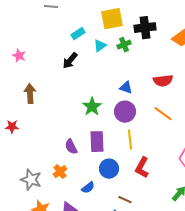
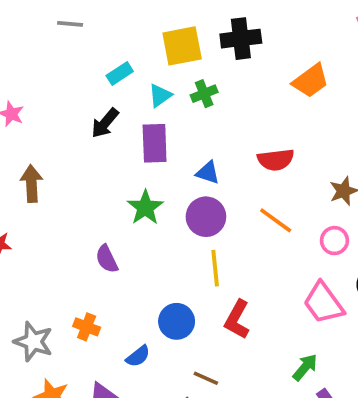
black cross: (145, 28) -> (241, 39), moved
purple rectangle: (97, 142) -> (155, 143), moved
purple semicircle: (71, 147) -> (107, 259), moved
orange cross: (60, 172) -> (87, 327), turned -32

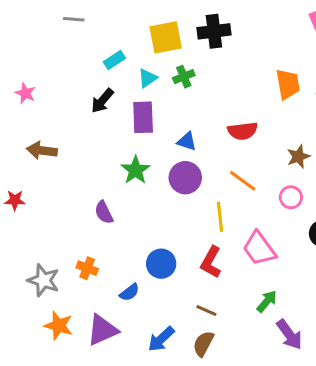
orange trapezoid: (311, 81) -> (288, 84), moved, turned -64
brown arrow: (31, 184) -> (42, 151), turned -80
yellow line: (215, 268) -> (220, 217), moved
pink trapezoid: (323, 303) -> (259, 249), moved
brown line: (206, 378) -> (206, 310), moved

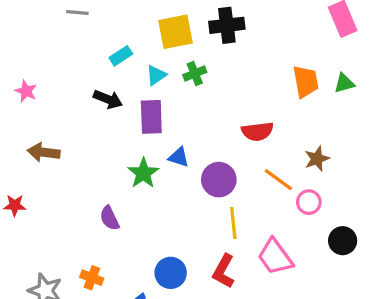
black arrow: (102, 101) -> (108, 99), turned -108
blue triangle: (187, 141) -> (179, 157), moved
purple circle: (185, 178) -> (219, 180), moved
orange line: (243, 181) -> (278, 180), moved

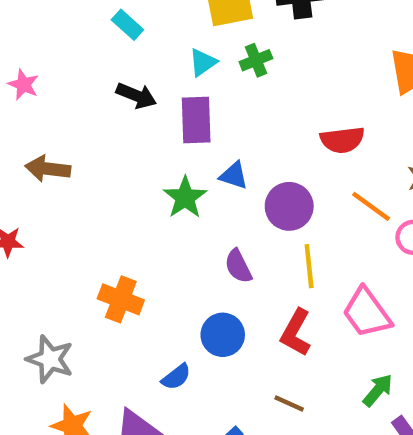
cyan rectangle: (121, 56) -> (127, 25), moved, turned 75
purple semicircle: (110, 218) -> (238, 266), moved
orange cross: (92, 278) -> (121, 299), moved, size x1.4

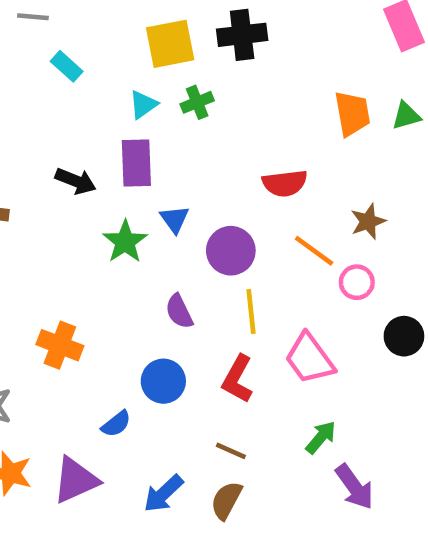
black arrow: (136, 96) -> (76, 181), moved
blue triangle: (234, 175) -> (175, 219), turned 36

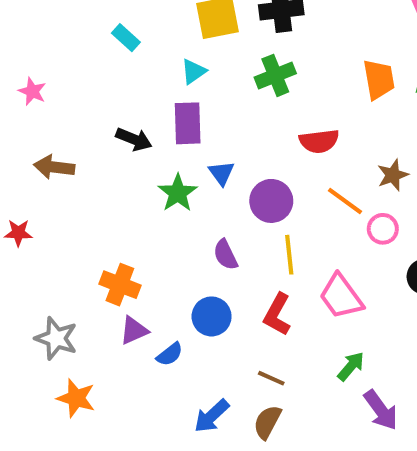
green cross: (197, 102) -> (275, 75), moved, size x1.4
purple triangle: (76, 480) -> (134, 330), moved, size x0.7

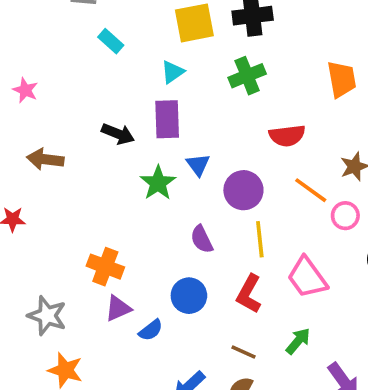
green arrow: (351, 366) -> (298, 341), moved

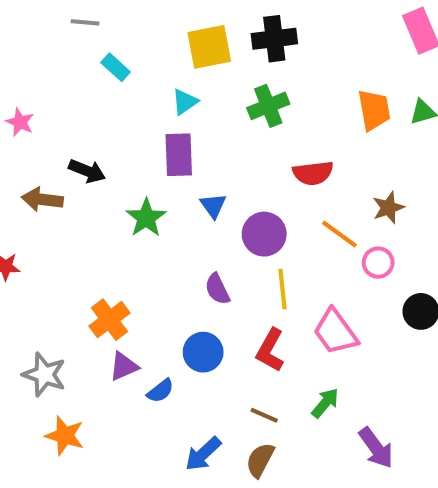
black arrow: (118, 134) -> (87, 171), moved
green star: (158, 183) -> (146, 218), moved
orange cross: (105, 267) -> (109, 320), turned 32

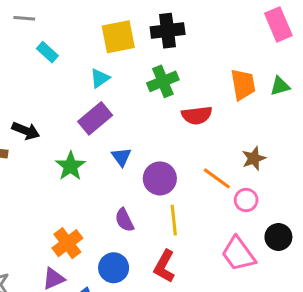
purple rectangle: (179, 155) -> (95, 118), turned 52
red semicircle: (313, 173) -> (197, 115), moved
orange cross: (109, 320) -> (67, 243), moved
pink trapezoid: (335, 332) -> (238, 254), moved

